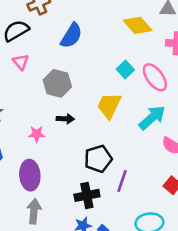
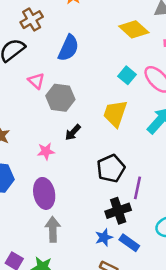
pink triangle: (21, 62) -> (36, 81), moved
black arrow: (65, 119) -> (73, 132), turned 138
black cross: (87, 195) -> (118, 211), moved

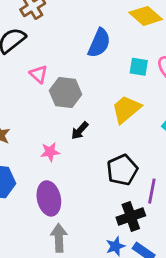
blue semicircle: (68, 48) -> (99, 43), moved
cyan square: (127, 75) -> (139, 67), turned -30
yellow trapezoid: (115, 114) -> (126, 109), turned 32

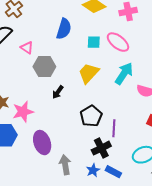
pink triangle: (39, 74) -> (27, 48), moved
pink star: (50, 152) -> (23, 112), moved, size x1.5
gray arrow: (59, 238) -> (65, 165), moved

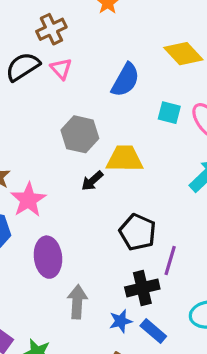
pink triangle: (27, 48) -> (61, 69), moved
yellow trapezoid: (89, 73) -> (125, 159), moved, turned 35
pink star: (23, 112) -> (28, 200), turned -30
black pentagon: (91, 116) -> (138, 232), turned -30

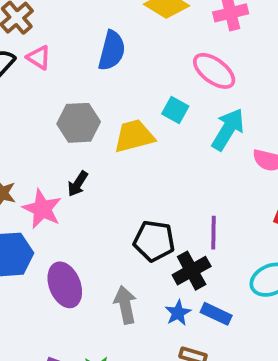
cyan square: (169, 113) -> (175, 110), moved, turned 30
black arrow: (92, 181) -> (78, 184), moved
black pentagon: (138, 232) -> (154, 241), moved
purple ellipse: (48, 257) -> (65, 285), moved

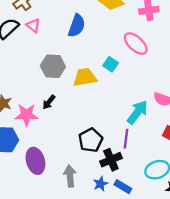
cyan arrow: (228, 129) -> (137, 112), moved
pink star: (42, 209) -> (27, 115), turned -30
black pentagon: (154, 241) -> (91, 140), turned 30

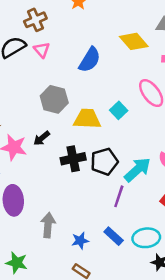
black pentagon: (91, 140) -> (104, 162), moved
black cross: (111, 160) -> (73, 159), moved
blue rectangle: (123, 187) -> (114, 236), moved

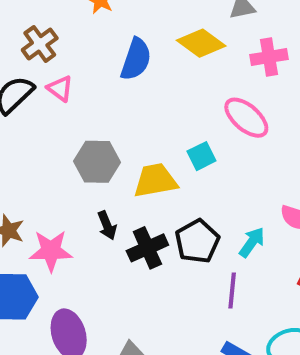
blue semicircle: (90, 60) -> (136, 59), moved
cyan square: (119, 110) -> (201, 156), turned 30
black arrow: (42, 138) -> (107, 225), moved, turned -60
cyan arrow: (137, 170) -> (252, 242), size x0.7

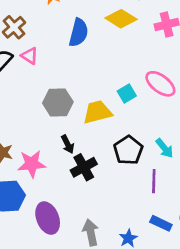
pink ellipse: (246, 118) -> (160, 84), moved
cyan arrow: (252, 242) -> (164, 148), turned 110
black cross: (147, 248) -> (84, 167), moved

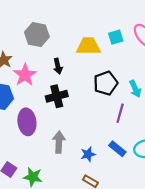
gray hexagon: (58, 102) -> (37, 35), moved
pink star: (32, 164) -> (25, 75), turned 30
black cross: (84, 167) -> (57, 96), moved

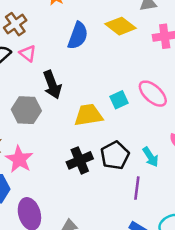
black arrow: (58, 66) -> (52, 85), moved, size x1.5
black cross: (57, 96) -> (80, 160), moved

